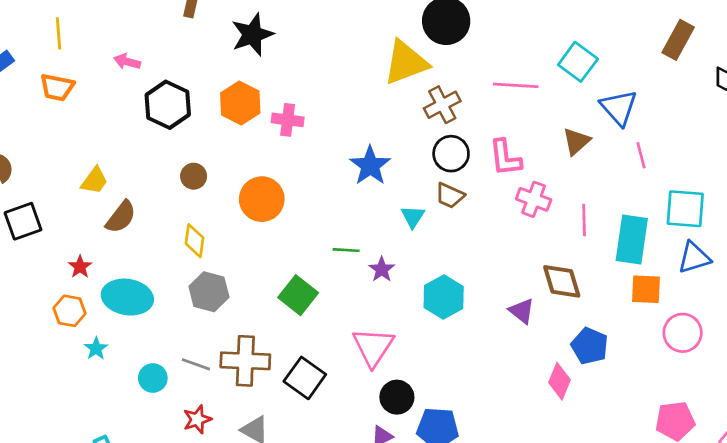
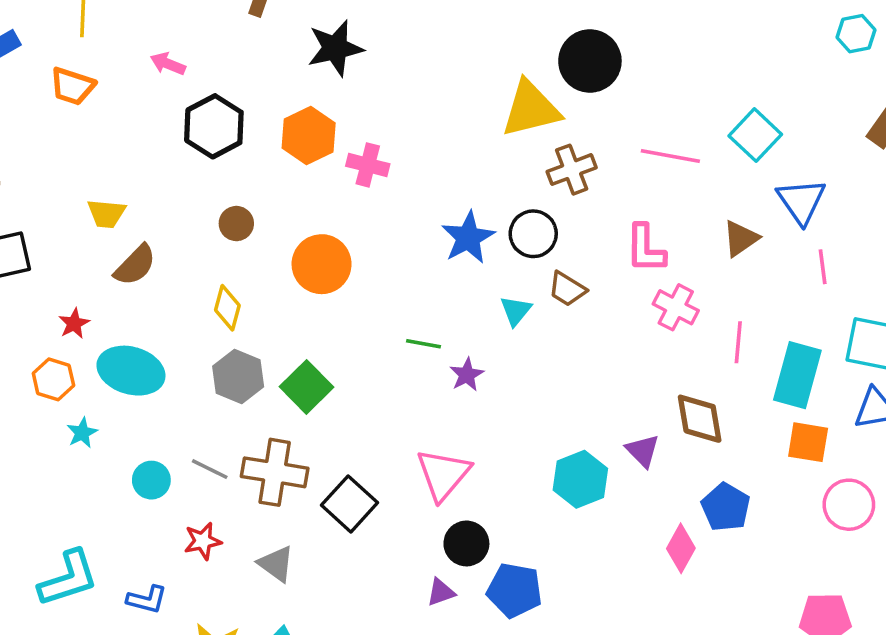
black circle: (451, 154) -> (533, 234), moved
yellow trapezoid: (94, 181) -> (106, 214), turned 52
green square: (298, 295) -> (306, 387), moved
cyan hexagon: (444, 297) -> (580, 479), moved

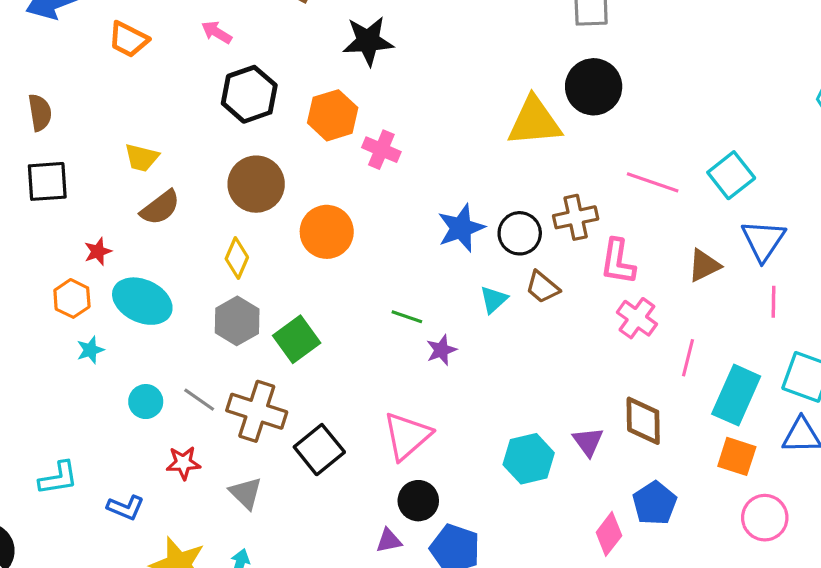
brown cross: (572, 170) -> (576, 217), moved
brown circle: (236, 224) -> (256, 184), size x1.8
cyan L-shape: (68, 578) -> (58, 478), size x0.7

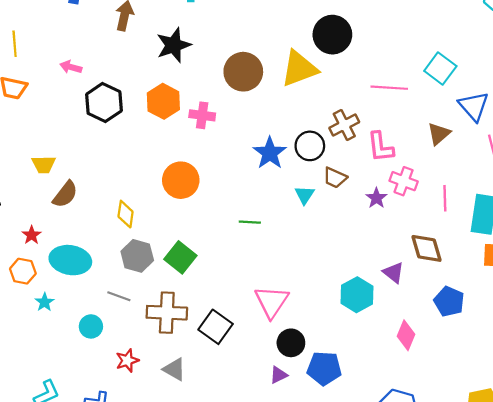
brown circle: (256, 184) -> (243, 72), moved
purple star: (441, 350) -> (377, 198), moved
gray line: (199, 400) -> (119, 296), moved
pink diamond: (609, 534) -> (406, 335), moved

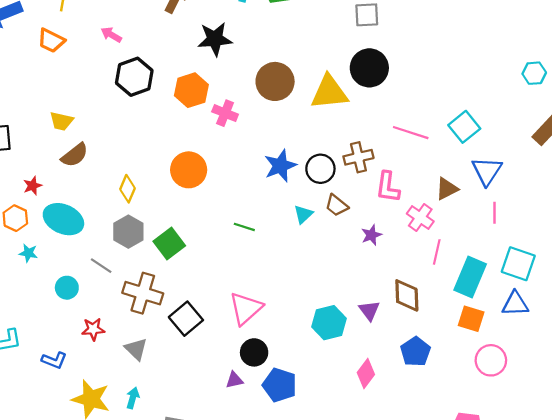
pink cross: (404, 181) -> (420, 217), moved
cyan star: (45, 302) -> (28, 253), turned 30

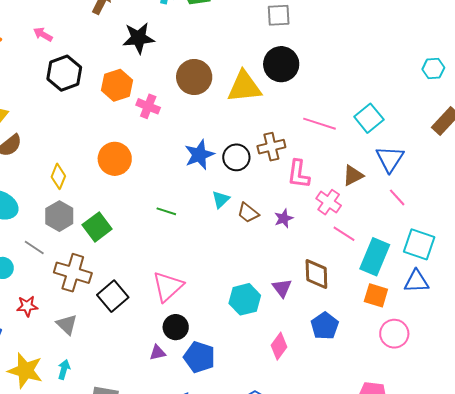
brown trapezoid: (337, 205) -> (248, 213), moved
pink line: (494, 213) -> (397, 197), turned -42
pink line: (437, 252) -> (344, 234), turned -70

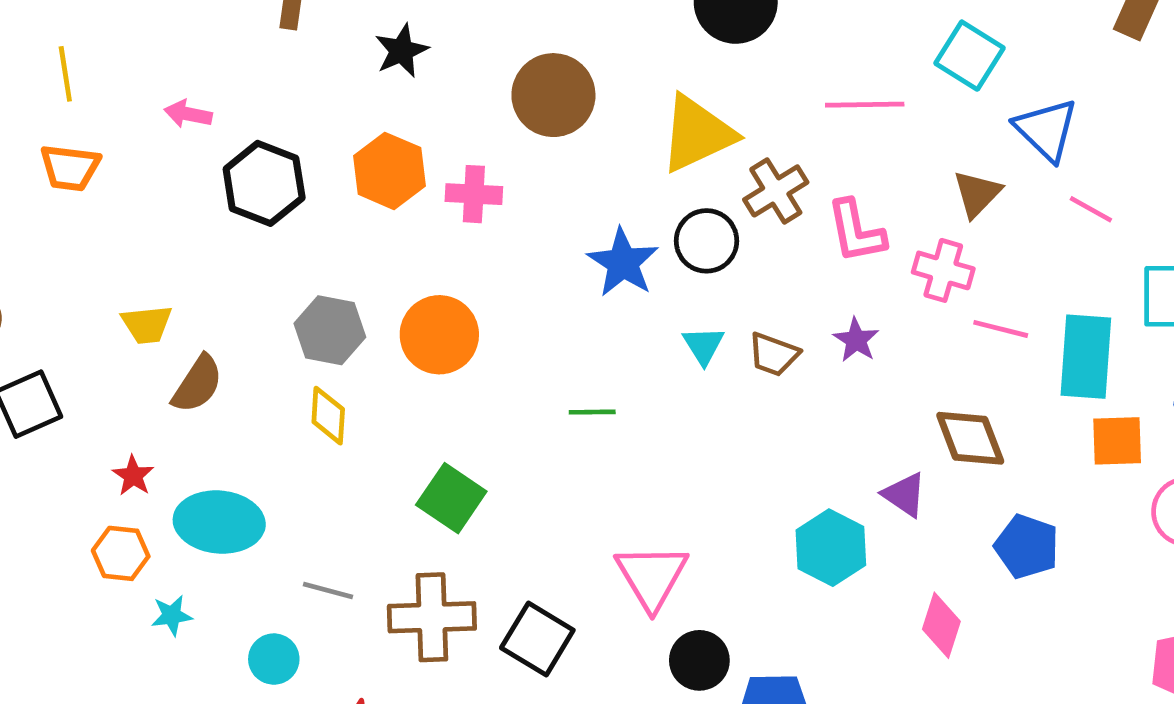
black star: (138, 38) -> (402, 51), size x0.7
yellow triangle: (244, 87) -> (697, 134), moved
gray hexagon: (59, 216) -> (330, 330), moved

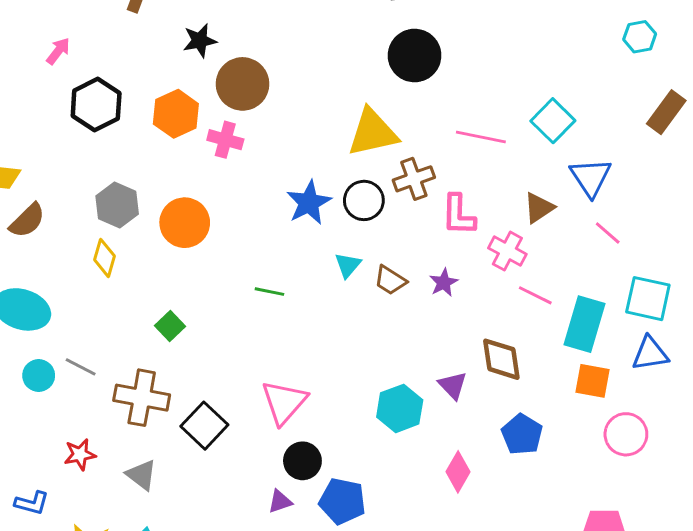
brown circle: (553, 95) -> (242, 84), moved
pink arrow: (188, 114) -> (58, 51), turned 104
green square: (451, 498) -> (170, 326), size x0.7
cyan circle: (274, 659) -> (39, 376), moved

